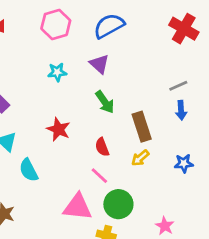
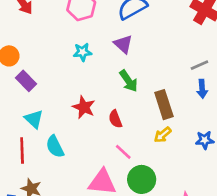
red semicircle: (102, 147) -> (115, 119), moved

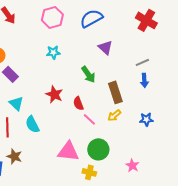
purple triangle: (123, 44) -> (105, 47), moved
pink line: (123, 152) -> (89, 119), moved

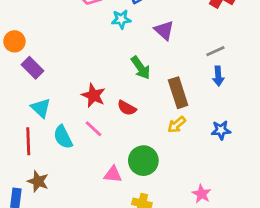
cyan star: (53, 52) -> (121, 19), moved
red semicircle: (78, 103) -> (127, 108), turned -40
pink line: (89, 119) -> (93, 129), moved
green circle: (98, 149) -> (143, 161), moved
pink triangle: (68, 151) -> (113, 174), size x0.6

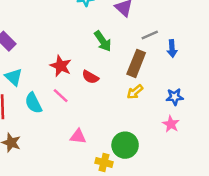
gray line: (215, 51) -> (150, 35), moved
brown rectangle: (178, 93) -> (136, 63), turned 40
green circle: (143, 161) -> (125, 145), moved
pink star: (202, 194) -> (171, 124), moved

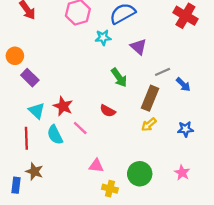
blue arrow: (172, 49) -> (183, 84), turned -42
red star: (61, 66) -> (63, 106), moved
pink star: (171, 124) -> (182, 173), moved
yellow cross: (104, 162) -> (110, 189), moved

